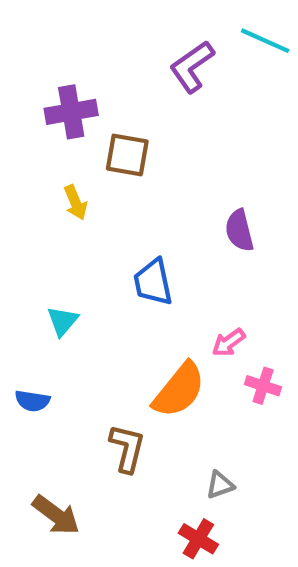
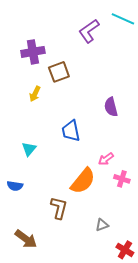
brown square: (127, 155) -> (59, 72), turned -30
yellow arrow: (75, 202) -> (35, 94), turned 49
red cross: (198, 539) -> (125, 250), moved

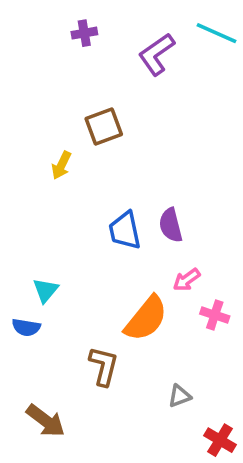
purple cross: (33, 52) -> (84, 33), moved, size x0.6
purple semicircle: (111, 107) -> (171, 225), moved
cyan triangle: (29, 149) -> (46, 290), moved

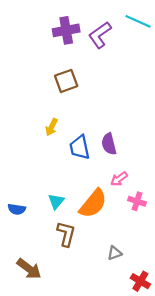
purple cross: (84, 33) -> (66, 30), moved, size x1.6
yellow arrow: (61, 165) -> (52, 127), moved
cyan triangle: (46, 290) -> (56, 201), moved

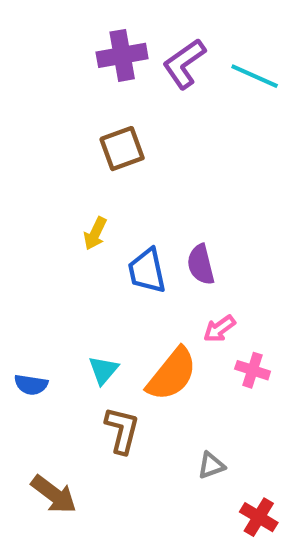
cyan line: (138, 21) -> (255, 76), moved

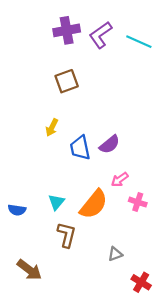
purple semicircle: (201, 265) -> (110, 144), turned -115

